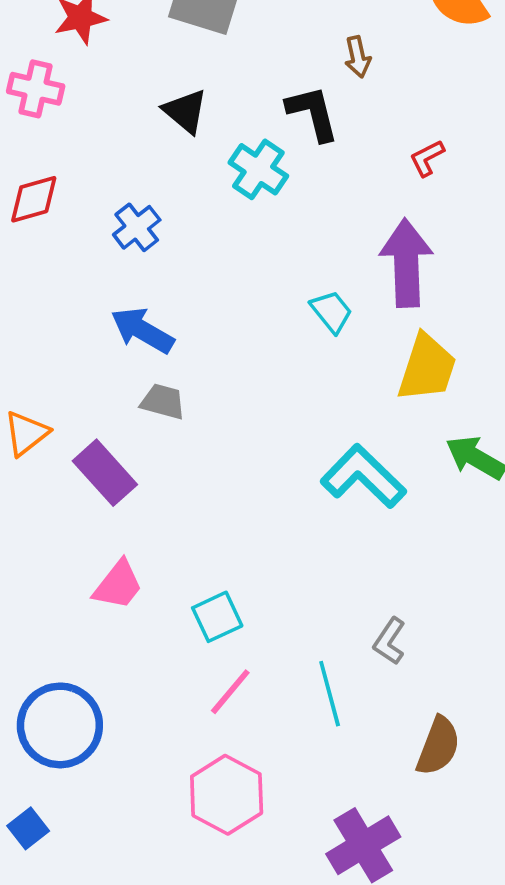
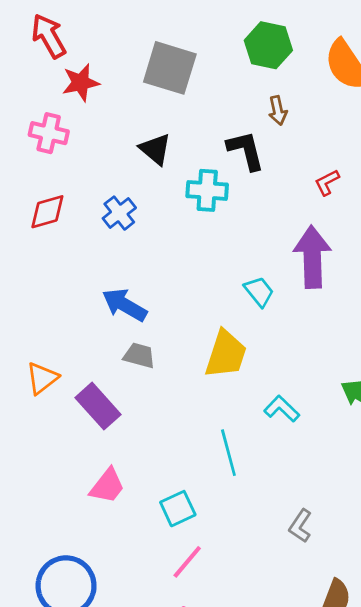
cyan cross: (258, 169) -> (207, 190), turned -30
blue cross: (137, 227) -> (119, 213), moved
yellow trapezoid: (427, 368) -> (226, 354), moved
cyan L-shape: (363, 476) -> (282, 409), size x0.6
cyan line: (330, 694) -> (228, 453), moved

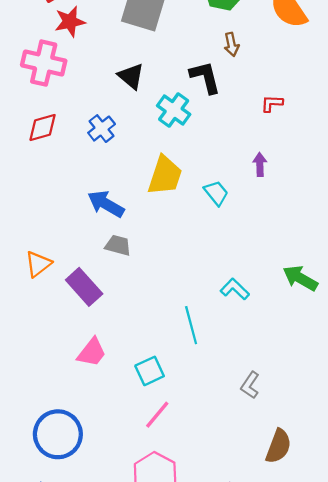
pink cross: (49, 133) -> (44, 63), size x1.4
red L-shape: (327, 182) -> (272, 103), turned 30
cyan cross: (207, 190) -> (174, 110), turned 32
purple arrow: (312, 257) -> (260, 165), size x0.5
yellow trapezoid: (226, 354) -> (165, 175), moved

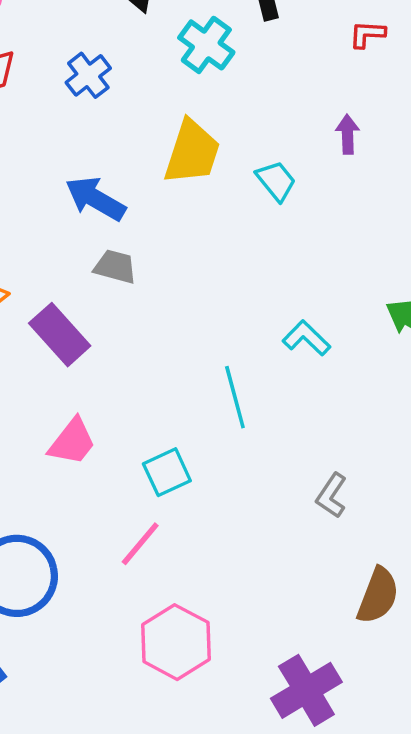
pink line: (157, 415) -> (140, 544), moved

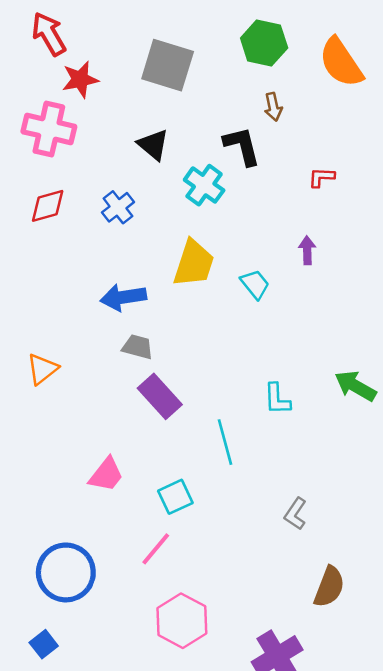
blue arrow: (95, 199) -> (123, 297), turned -39
purple rectangle: (60, 335) -> (160, 396), moved
cyan L-shape: (306, 338) -> (277, 399), turned -136

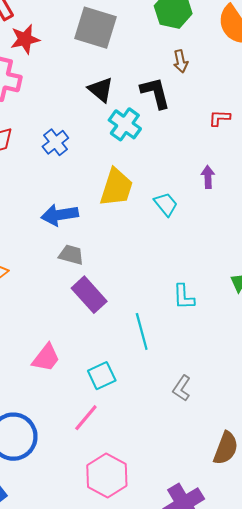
black triangle: (153, 145) -> (101, 90), moved
gray L-shape: (295, 514) -> (182, 388), moved

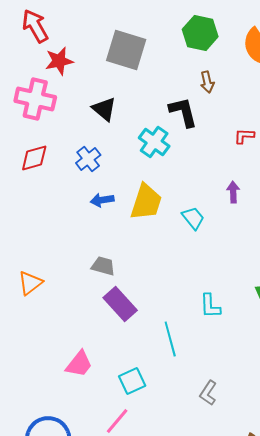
black triangle: (101, 90) -> (104, 109), moved
blue arrow: (60, 215) -> (102, 200), moved, size x0.7

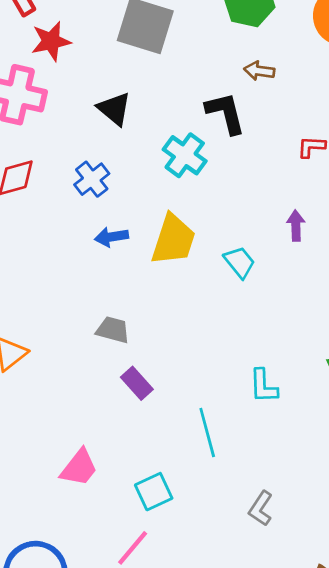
brown arrow: (207, 82) -> (259, 71), turned 110
purple rectangle: (120, 304) -> (137, 383), size x0.7

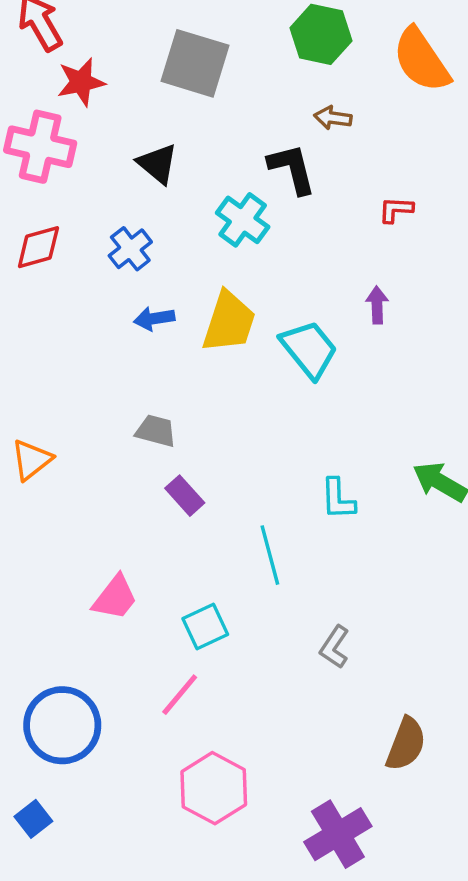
cyan trapezoid: (240, 262) -> (309, 349), size x1.5

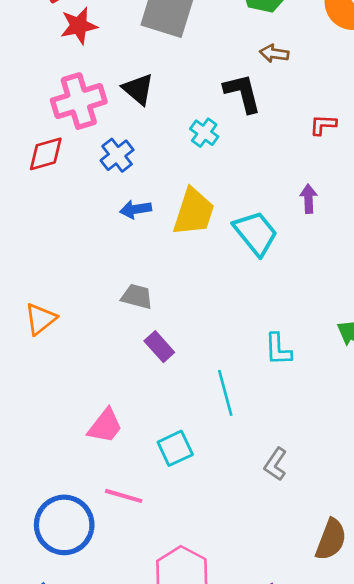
pink cross: (40, 147) -> (79, 101), moved, turned -30
cyan cross: (243, 220) -> (204, 133), size x0.7
pink line: (180, 695) -> (124, 496), moved, turned 66

